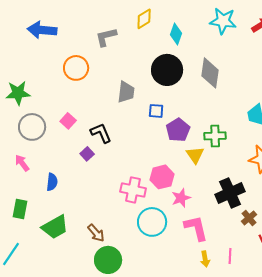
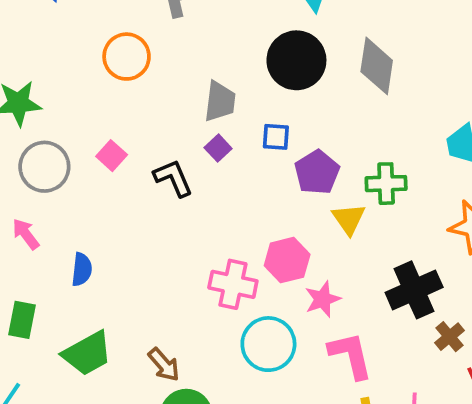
purple square: (87, 154) -> (218, 148), moved

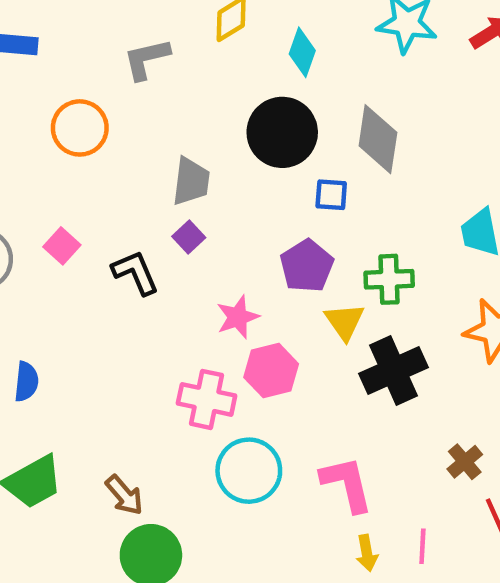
blue square: (276, 137) -> (331, 195), moved
black cross: (414, 290) -> (393, 371), moved
pink star: (323, 299) -> (238, 317), moved

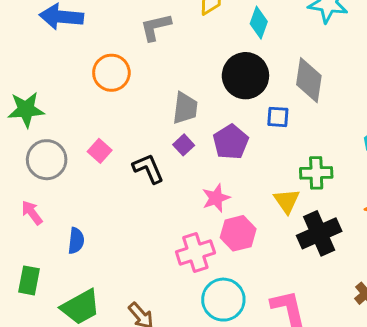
purple pentagon: (307, 266) -> (231, 142), moved
pink cross: (207, 399) -> (195, 252), turned -30

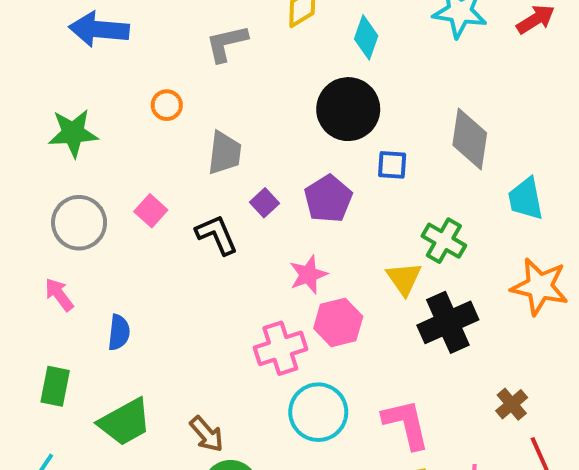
orange circle: (111, 73) -> (167, 105), size x0.6
gray diamond: (309, 80) -> (470, 139), moved
gray trapezoid: (185, 108) -> (225, 153), moved
green star: (26, 110) -> (73, 133), moved
green cross: (316, 173) -> (444, 241), turned 32

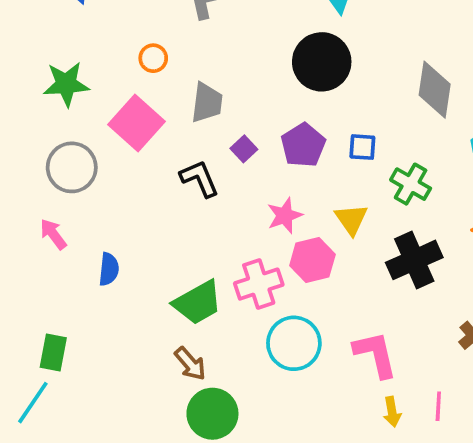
blue square: (392, 165) -> (362, 147), moved
pink square: (151, 211) -> (137, 123), moved, size x1.8
yellow triangle: (404, 279) -> (351, 219), moved
green rectangle: (55, 386) -> (53, 353), moved
green trapezoid: (125, 422) -> (198, 303), moved

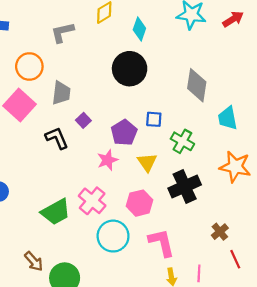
orange circle: (153, 58) -> (29, 66), size x1.6
purple pentagon: (303, 145) -> (124, 133), moved
pink hexagon: (312, 260) -> (139, 203), moved
pink cross: (259, 284) -> (92, 201), turned -32
brown arrow: (190, 364) -> (34, 261), moved

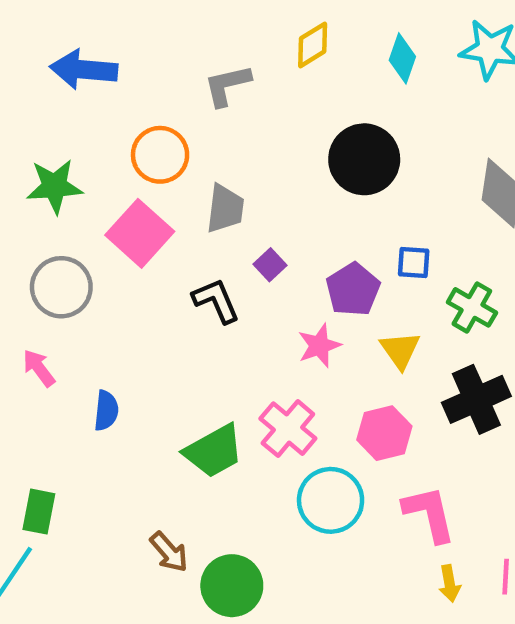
cyan diamond: (139, 29) -> (402, 58), moved

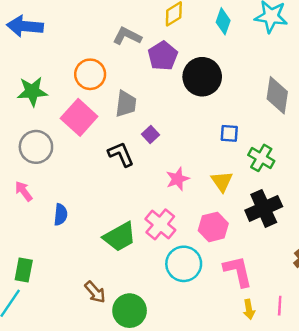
blue arrow: (84, 70) -> (25, 26), moved
gray L-shape: (227, 85) -> (127, 36), turned 40
purple pentagon: (353, 289) -> (163, 56), moved

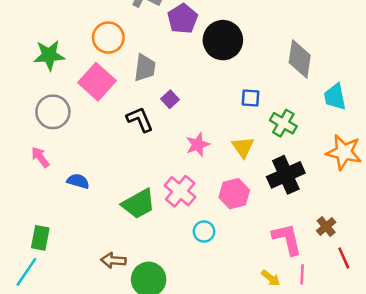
blue semicircle: (61, 215) -> (78, 181), turned -80
cyan circle: (184, 264) -> (204, 231), size x0.6
pink L-shape: (238, 271) -> (287, 239), moved
brown arrow: (95, 292) -> (113, 260), turned 135
yellow arrow: (249, 309) -> (271, 278), turned -42

